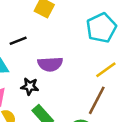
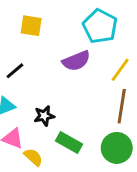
purple semicircle: (50, 64) -> (76, 61), moved

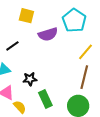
purple semicircle: (76, 61) -> (48, 34), moved
green rectangle: (69, 142) -> (45, 99), turned 30

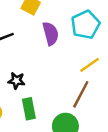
purple semicircle: (48, 34) -> (51, 33), turned -102

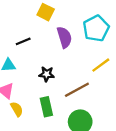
black star: (16, 81) -> (47, 74), moved
brown line: (81, 94) -> (77, 90), moved, turned 35

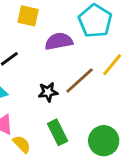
purple semicircle: (64, 37) -> (59, 41), turned -70
brown line: (77, 90) -> (80, 81), moved

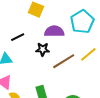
black star: (48, 92) -> (43, 49), moved

